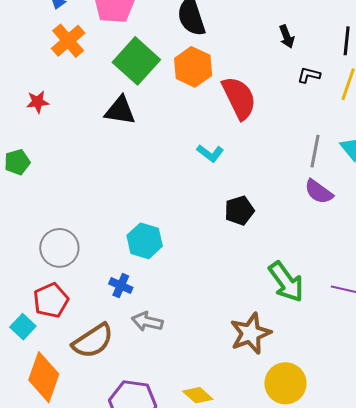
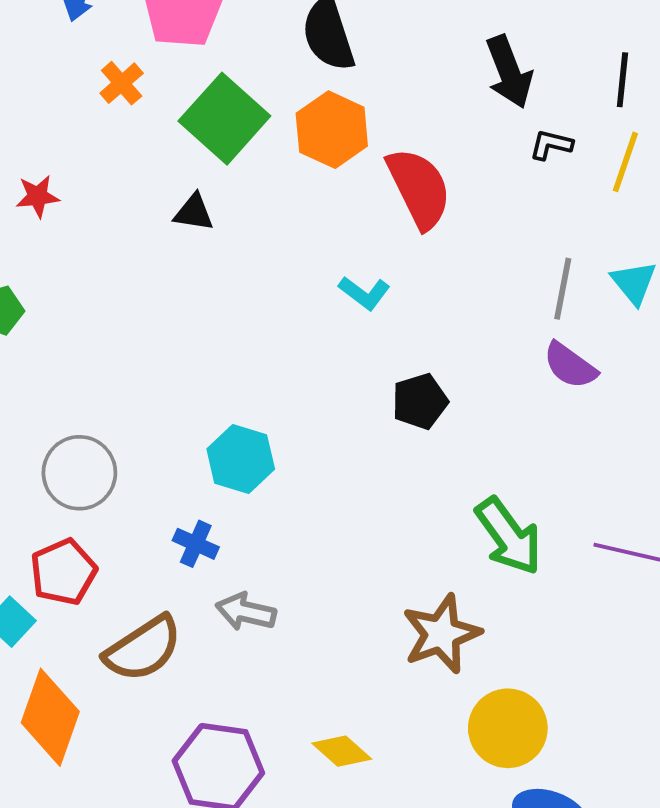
black arrow: (287, 37) -> (509, 72), size x1.6
orange cross: (68, 41) -> (122, 83), moved, size x0.7
black triangle: (120, 111) -> (194, 212), size x0.7

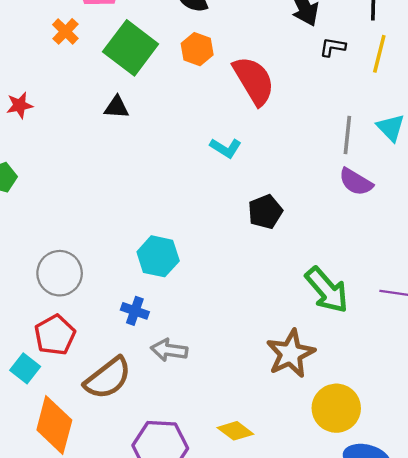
orange hexagon: (332, 130) -> (197, 49), size x0.7

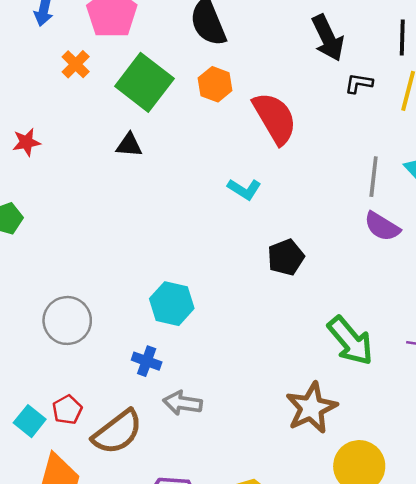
red pentagon: (55, 335) -> (67, 410), moved, size x0.7

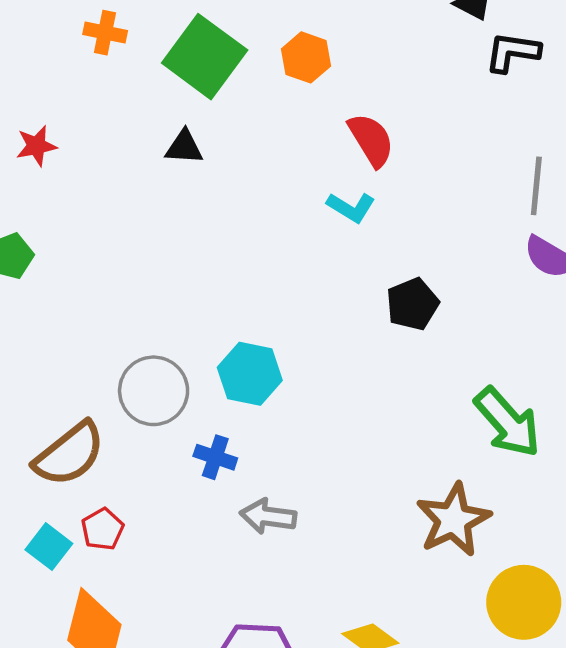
orange cross: (76, 64) -> (105, 33), turned -32
black L-shape: (359, 83) -> (513, 52), size x1.4
red semicircle: (275, 118) -> (371, 140), moved, size x0.7
gray circle: (67, 320) -> (154, 391), moved
brown semicircle: (117, 432) -> (69, 454), moved

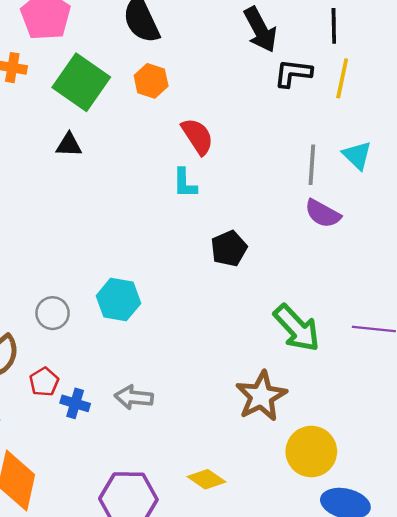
cyan L-shape: (351, 207) -> (185, 183), turned 60
gray circle: (154, 391) -> (53, 313), size x0.7
blue cross: (215, 457) -> (75, 403), moved
red pentagon: (102, 529) -> (44, 382), moved

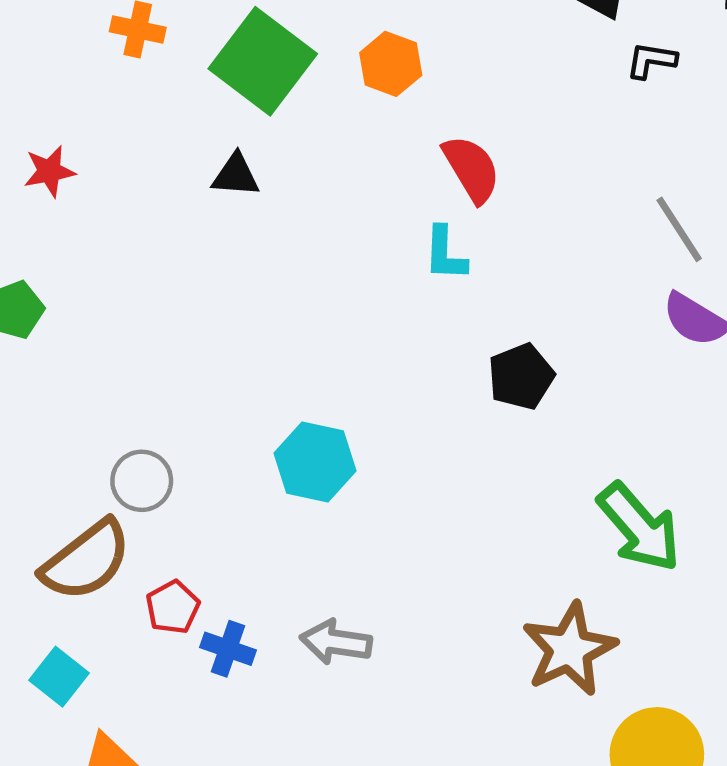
black L-shape: (293, 73) -> (651, 60), size x0.7
gray line: (312, 165) -> (679, 229), turned -39
gray circle: (53, 313) -> (142, 481), moved

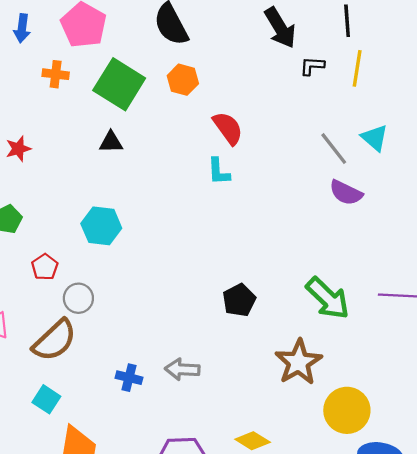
black pentagon: (521, 377) -> (239, 300), moved
cyan hexagon: (315, 462) -> (101, 226), moved
red pentagon: (173, 607) -> (45, 267), moved

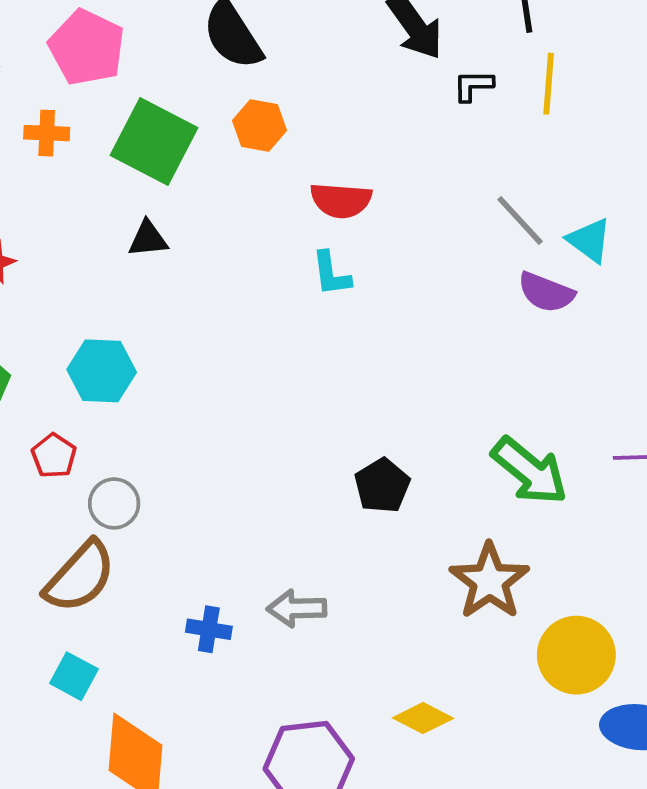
red semicircle: (228, 128) -> (341, 200), turned 135
cyan triangle: (375, 138) -> (589, 240), moved
cyan hexagon: (101, 226) -> (102, 371), moved

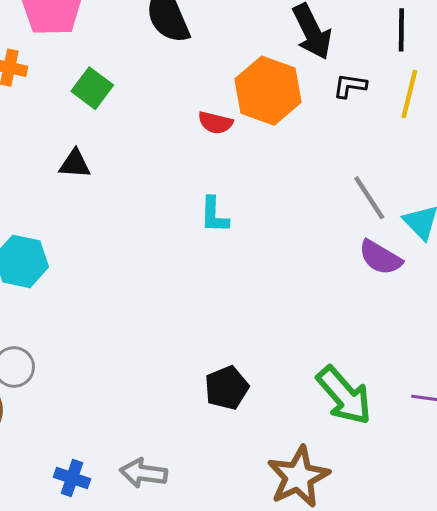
orange hexagon: (260, 125) -> (268, 91), moved, size x1.6
green square: (154, 141) -> (92, 88), size x0.6
red semicircle: (341, 200) -> (215, 123), moved, size x0.7

